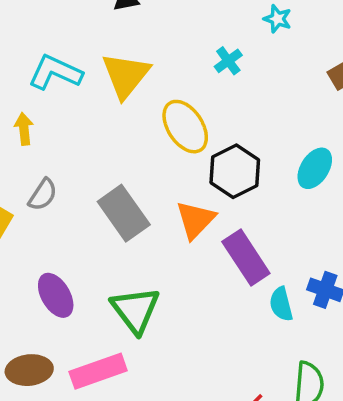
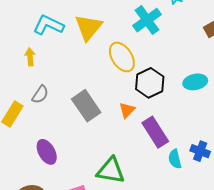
cyan cross: (228, 61) -> (147, 20), size x1.8
cyan ellipse: (315, 168) -> (195, 82), turned 45
orange triangle: (195, 220) -> (127, 110), size x0.7
green triangle: (135, 310) -> (111, 171), moved, turned -44

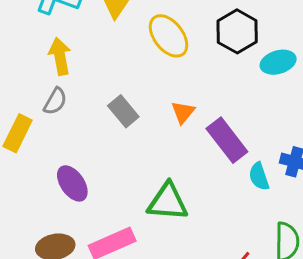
yellow arrow: (30, 57) -> (60, 56), moved, size x1.4
black hexagon: (150, 83) -> (237, 31), moved
gray rectangle: (86, 106) -> (123, 111), size x0.7

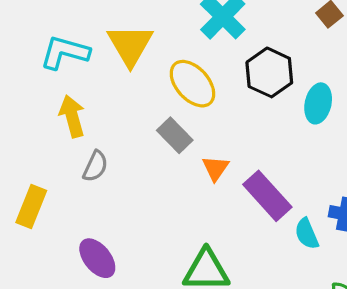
cyan ellipse: (278, 62) -> (318, 103), turned -56
gray semicircle: (55, 101) -> (95, 166), moved
gray rectangle: (123, 111) -> (175, 135), moved

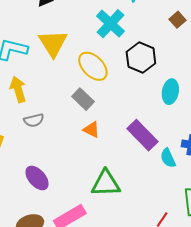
cyan ellipse: (318, 103) -> (170, 92), moved
gray semicircle: (95, 166) -> (34, 120), turned 54
orange triangle: (215, 168) -> (91, 130), moved, turned -36

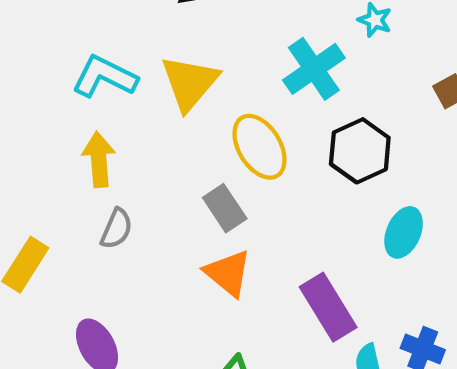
gray semicircle: (34, 120) -> (116, 229), turned -66
orange triangle: (91, 130) -> (228, 273), size x1.4

